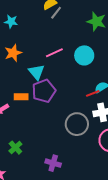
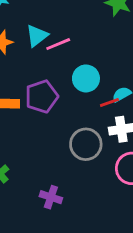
cyan circle: (84, 55) -> (86, 78), moved
cyan triangle: (36, 72) -> (37, 36), moved, turned 30

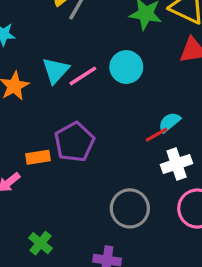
cyan circle: (86, 78) -> (126, 67), moved
gray circle: (86, 144) -> (130, 208), moved

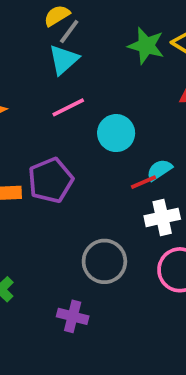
cyan circle: (126, 67) -> (116, 133), moved
cyan triangle: (56, 70) -> (64, 60), moved

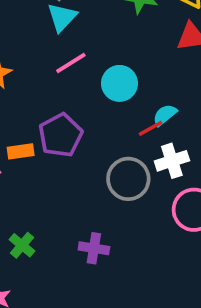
gray circle: (104, 261) -> (128, 179), moved
purple cross: (73, 316) -> (94, 248), moved

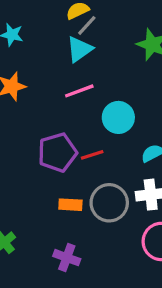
red line: (151, 128) -> (92, 155), moved
orange rectangle: (21, 151) -> (70, 205), moved

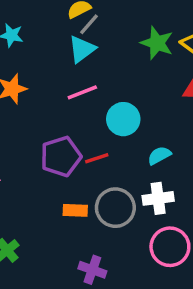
purple cross: (67, 258) -> (92, 270), moved

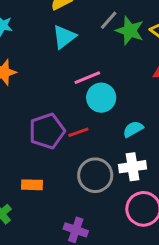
gray line: (89, 24) -> (109, 20), moved
pink line: (82, 92) -> (87, 78), moved
orange rectangle: (75, 210) -> (32, 185), moved

